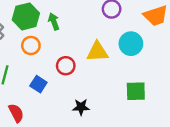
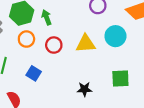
red circle: (66, 66) -> (54, 45), moved
black star: (81, 107) -> (84, 89), moved

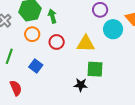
cyan circle: (115, 36) -> (113, 29), moved
green square: (120, 78) -> (95, 69), moved

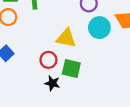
red circle: (57, 42) -> (48, 60), moved

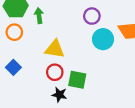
yellow triangle: (66, 38) -> (55, 49), moved

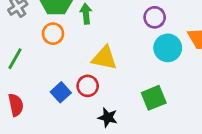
blue square: (13, 67) -> (61, 92), moved
red circle: (55, 72) -> (88, 86), moved
green square: (77, 80) -> (154, 98), moved, turned -36

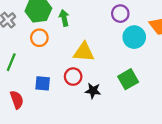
blue square: (61, 92) -> (43, 83), moved, turned -35
black star: (108, 117) -> (93, 91), moved

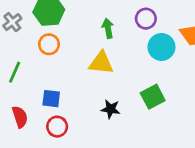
green arrow: (64, 18) -> (108, 28), moved
red circle: (73, 77) -> (57, 127), moved

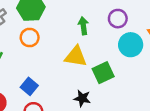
green square: (153, 97) -> (103, 73), moved
blue square: (51, 99) -> (29, 86), turned 30

